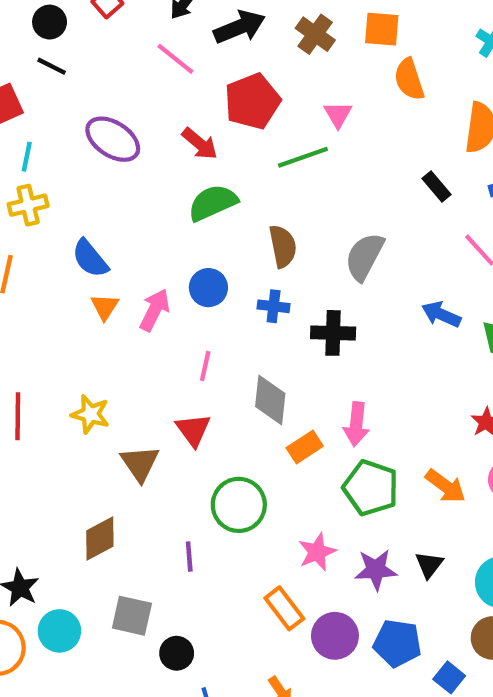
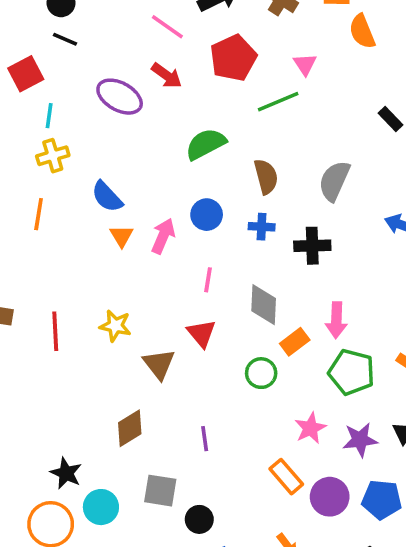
red arrow: (200, 144) -> (167, 75), moved
green circle: (239, 505) -> (261, 373), moved, size x0.7

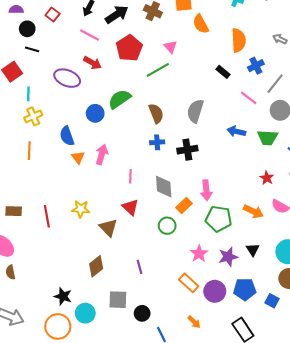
blue semicircle: (107, 197) -> (67, 136), turned 30
blue circle: (207, 215) -> (95, 113), moved

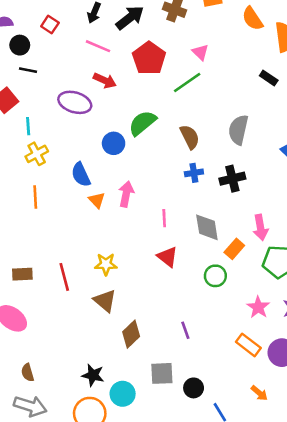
orange semicircle: (201, 24) -> (252, 19), moved
brown triangle: (108, 228) -> (105, 301), moved
brown semicircle: (11, 272) -> (28, 373), moved

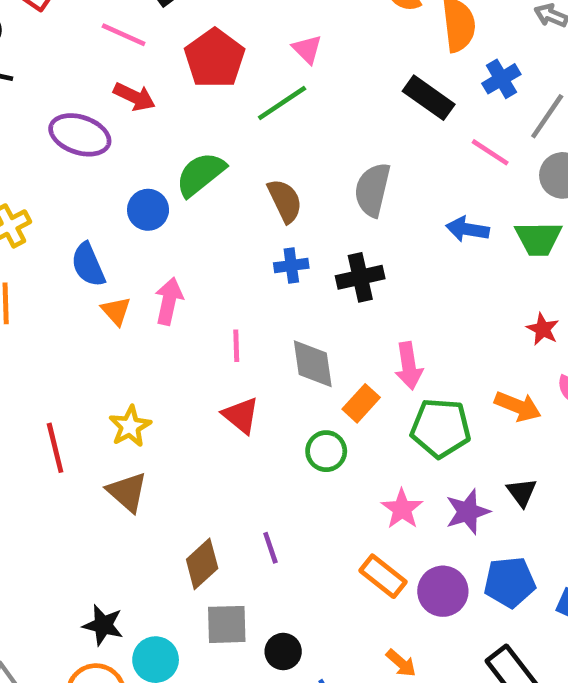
black rectangle: (269, 78) -> (429, 98), size x1.5
yellow star: (106, 264) -> (130, 426), turned -30
brown diamond: (131, 334) -> (202, 564), moved

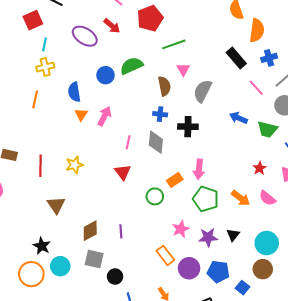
pink triangle: (307, 49) -> (183, 69), moved
gray diamond: (313, 364) -> (156, 142), moved
brown triangle: (127, 492) -> (56, 205), moved

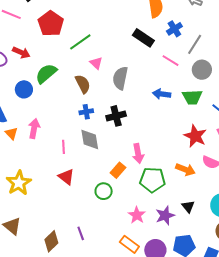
red arrow: (112, 26) -> (21, 52), moved
yellow star: (75, 165) -> (19, 183), size x1.4
red star: (260, 168) -> (195, 136), size x1.6

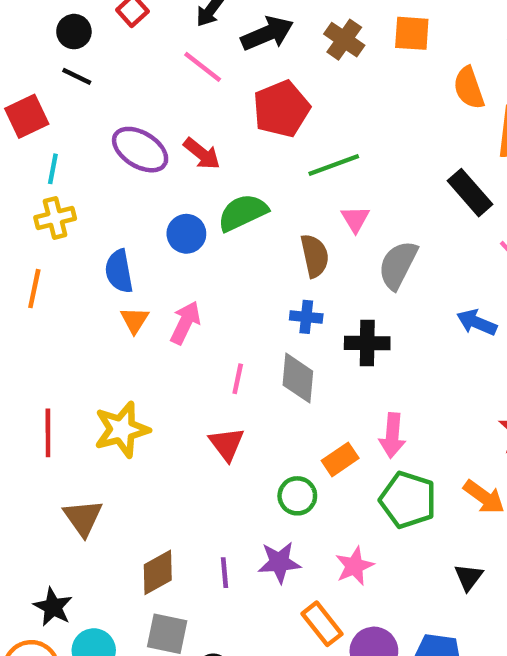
purple star: (165, 216) -> (279, 562), moved

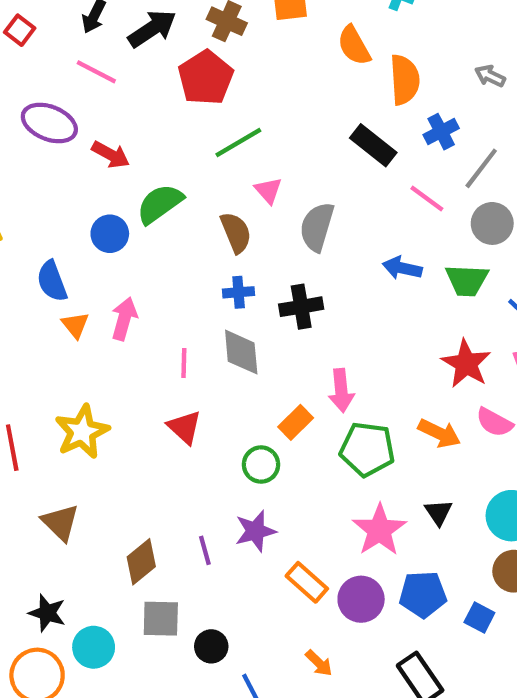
red pentagon: (281, 109) -> (206, 78), moved
purple ellipse: (140, 150) -> (49, 123), moved
pink star: (354, 566) -> (379, 530), moved, size x1.4

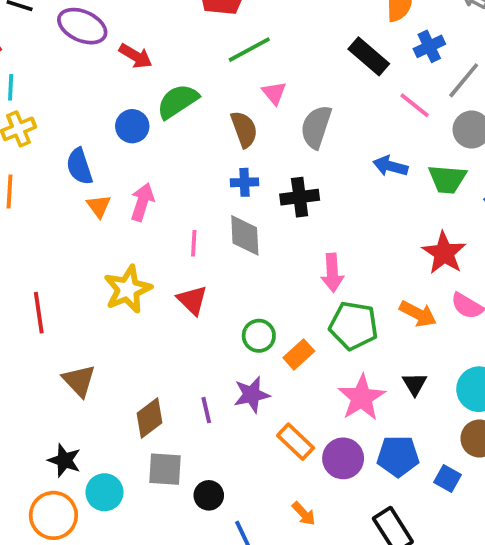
orange rectangle: (296, 422) -> (299, 354), moved
yellow star: (82, 432) -> (128, 289), moved

